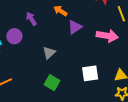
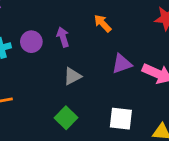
purple arrow: (31, 19) -> (63, 37), moved
purple triangle: (75, 27) -> (122, 64), moved

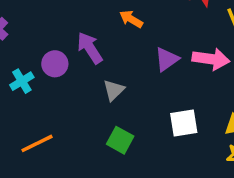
purple arrow: (63, 37) -> (90, 48), size x1.4

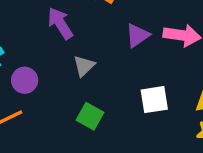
purple circle: (55, 64) -> (25, 80), moved

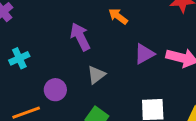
purple circle: (25, 80) -> (55, 90), moved

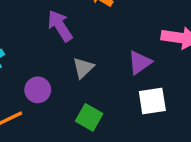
purple triangle: (144, 54) -> (140, 62), moved

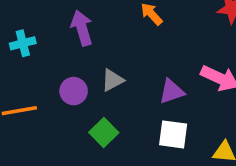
purple arrow: (60, 26) -> (82, 28), moved
purple circle: (38, 90) -> (74, 91), moved

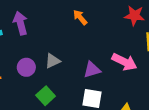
purple arrow: (82, 28) -> (20, 23), moved

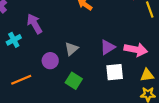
pink arrow: (124, 62) -> (136, 50), moved

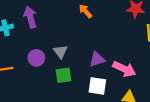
gray triangle: (71, 49) -> (61, 52), turned -40
green square: (74, 81) -> (64, 75), moved, turned 35

